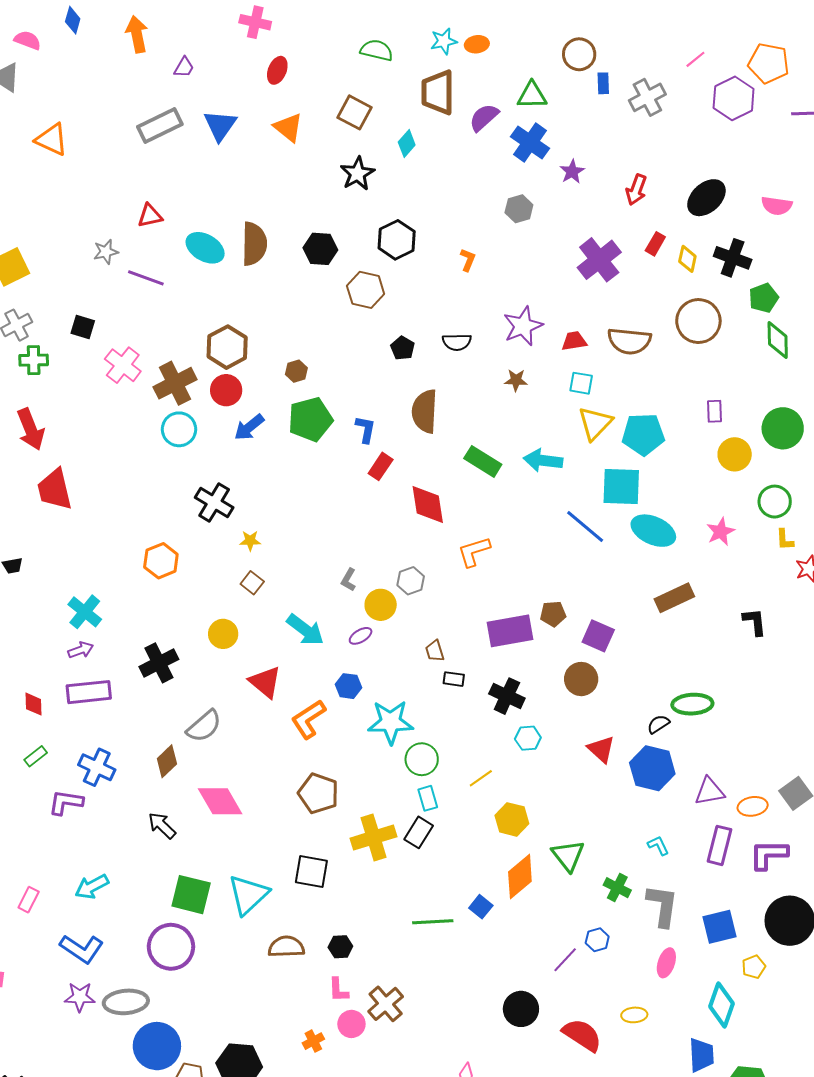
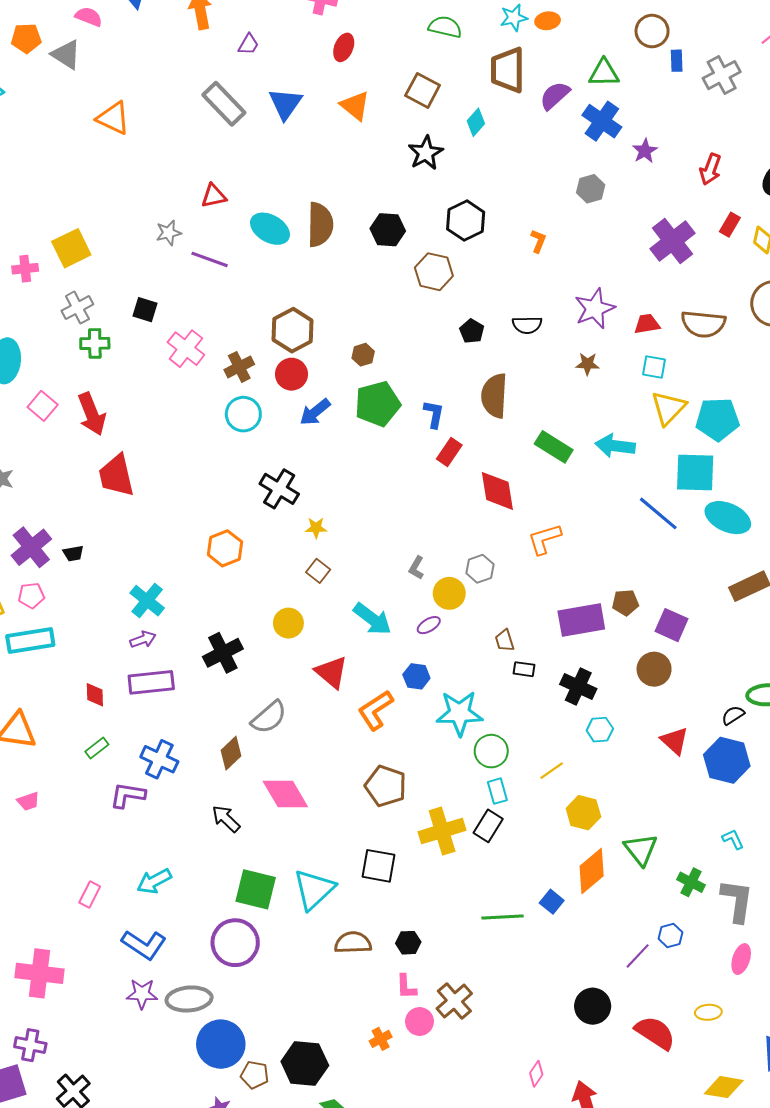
gray rectangle: (160, 125) -> (224, 104), turned 72
brown cross: (175, 383) -> (239, 367), size x0.7

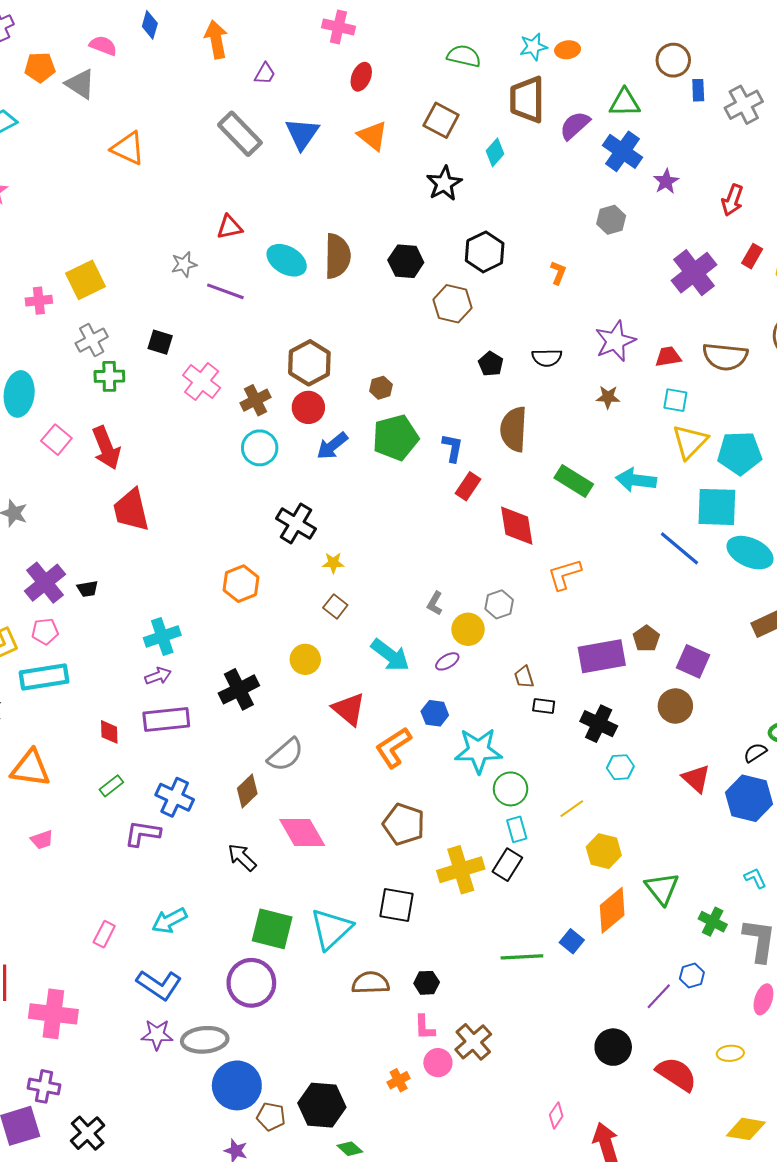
cyan cross: (147, 601) -> (162, 637), turned 32
brown pentagon: (625, 603) -> (646, 639), turned -30

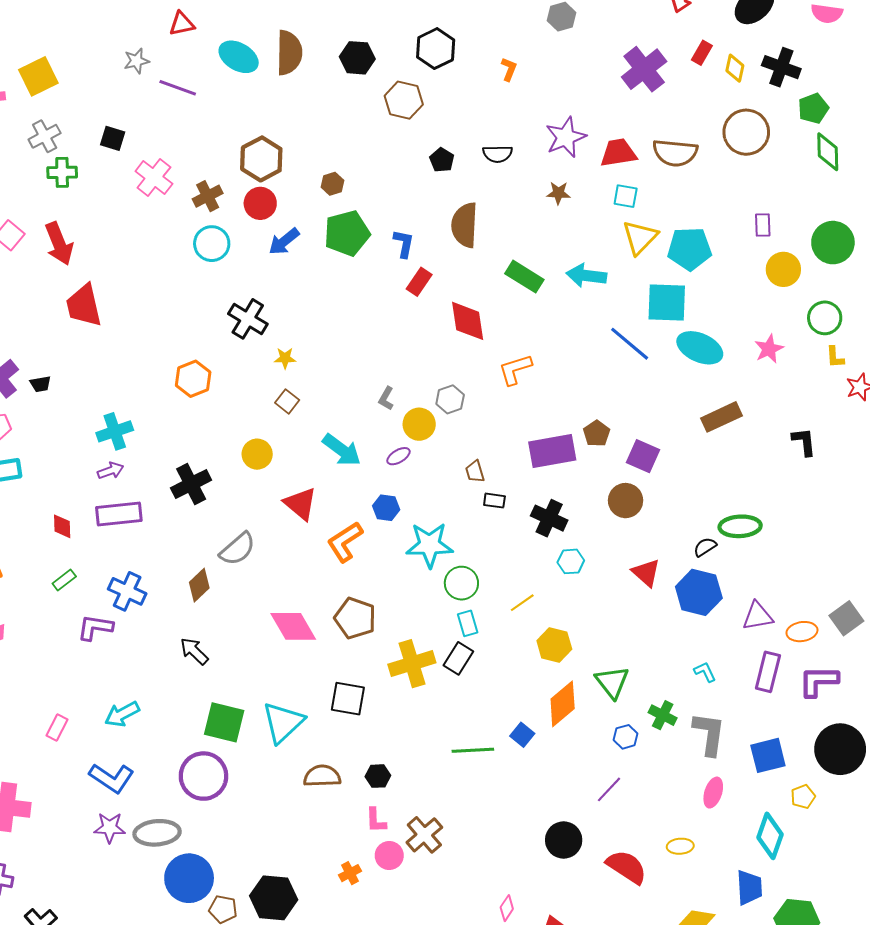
red trapezoid: (668, 357) -> (618, 153), size x1.4
pink diamond: (302, 832) -> (293, 626), moved
blue hexagon: (692, 976) -> (626, 737), moved

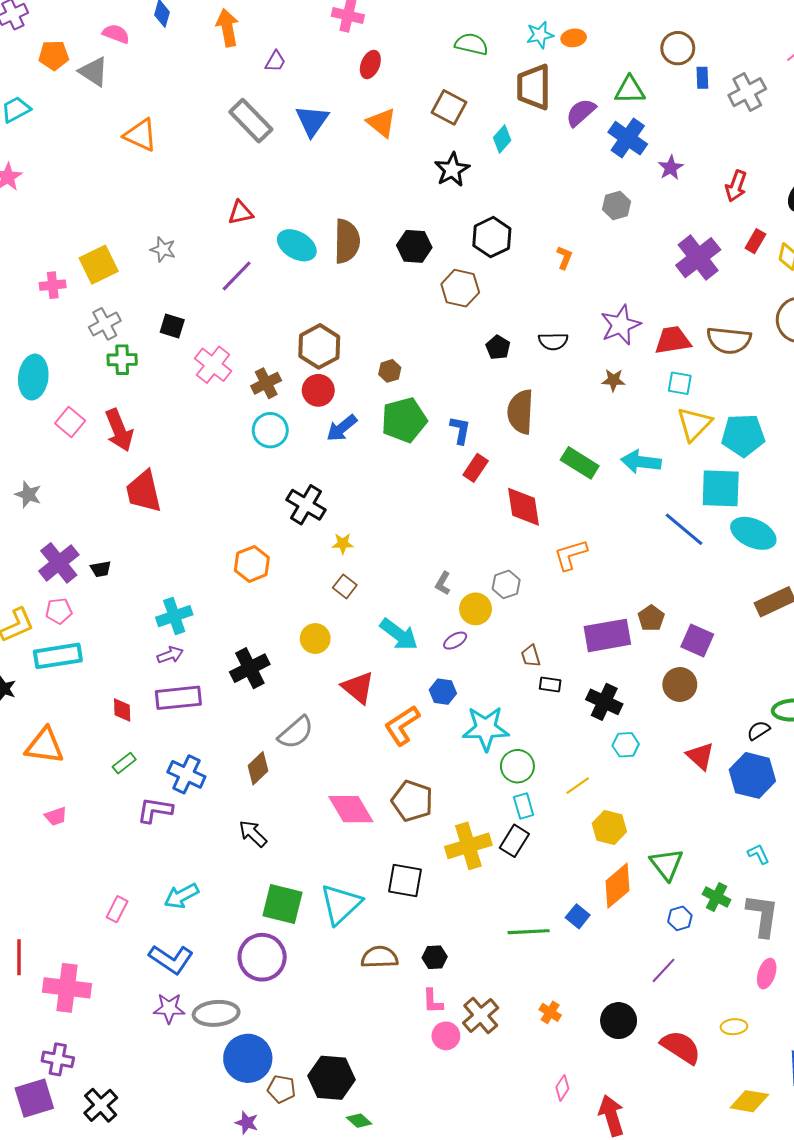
gray star: (136, 61) -> (163, 249), moved, turned 30
purple line: (178, 88) -> (237, 276), turned -66
orange cross: (350, 873) -> (550, 1012), moved, turned -30

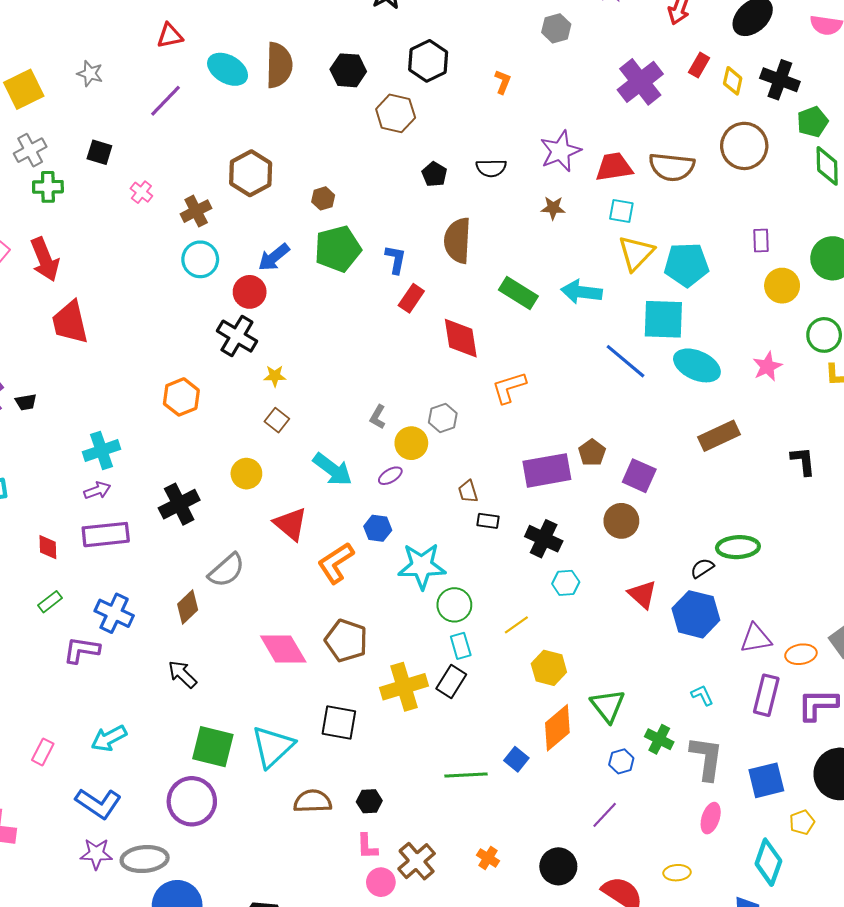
pink cross: (213, 365) -> (141, 192), size x0.6
red circle: (318, 390) -> (250, 292), moved

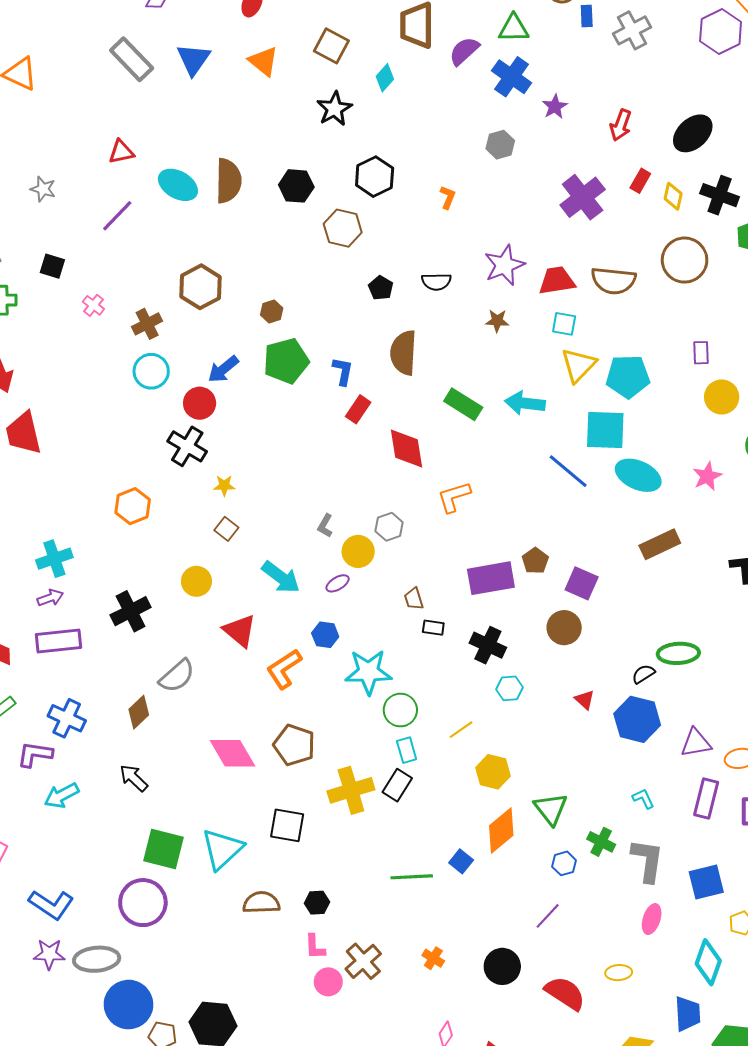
red triangle: (642, 594) -> (585, 700), size x0.7
cyan arrow: (109, 738) -> (62, 795), moved

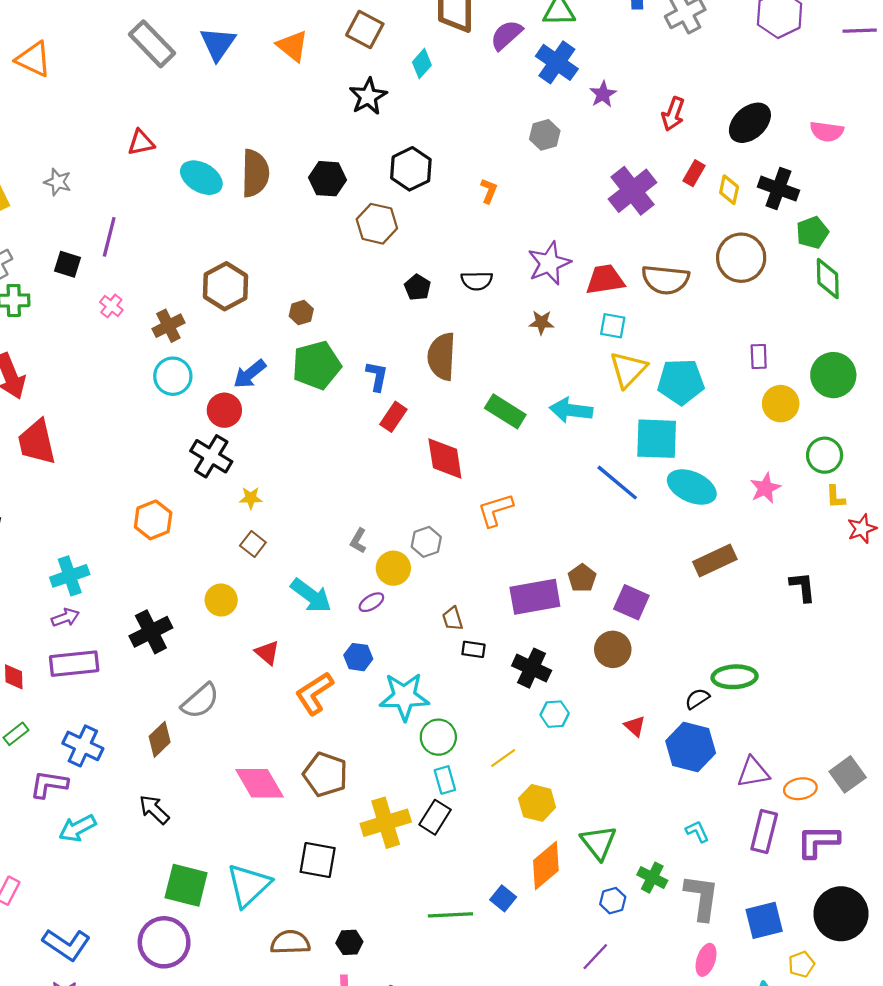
purple line: (117, 216) -> (109, 237), moved, turned -30
red triangle: (240, 631) -> (267, 653), size x0.7

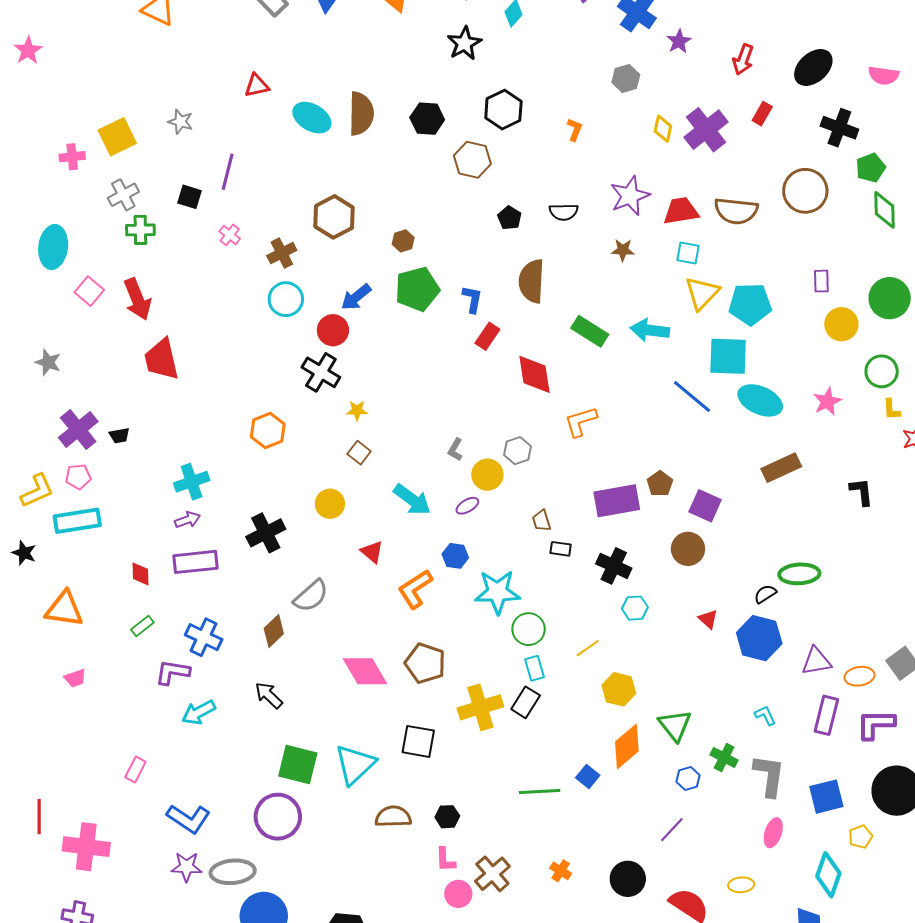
yellow diamond: (729, 190) -> (663, 129), moved

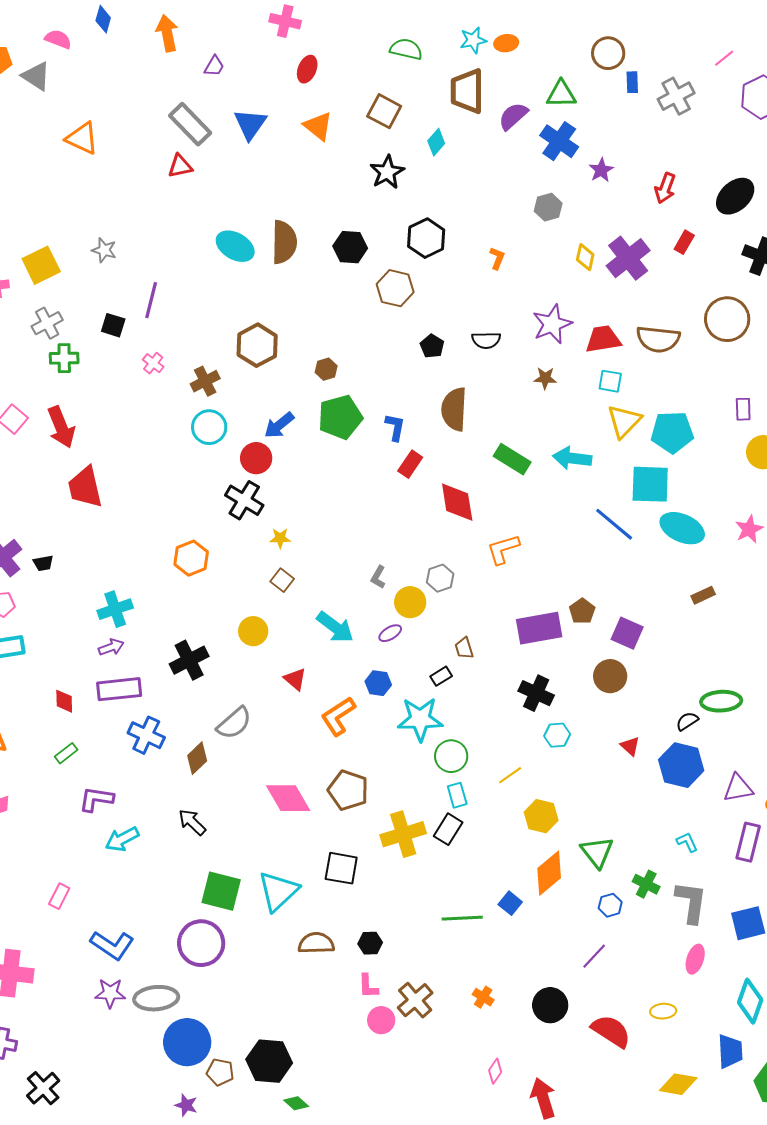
red triangle: (257, 86) -> (180, 166), moved
brown rectangle: (781, 468) -> (703, 595), size x0.6
black rectangle: (561, 549) -> (441, 676), moved, turned -40
blue cross: (204, 637) -> (146, 735), moved

